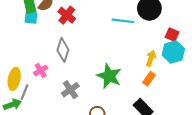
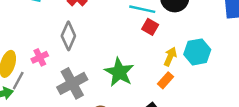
red square: (172, 35) -> (150, 27), moved
gray cross: (70, 90) -> (72, 83), size x1.4

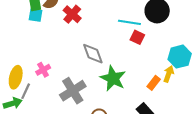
gray diamond: (68, 36) -> (93, 54), moved, turned -40
yellow arrow: (170, 57) -> (169, 74), moved

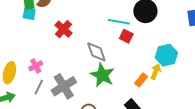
red cross: (72, 14) -> (64, 29), moved
gray diamond: (93, 54) -> (96, 52), moved
gray line: (26, 91) -> (39, 87), moved

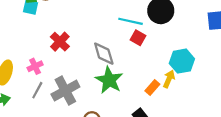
red cross: (64, 29) -> (60, 42), moved

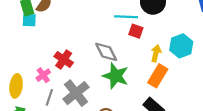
red cross: (60, 42) -> (64, 59), moved
yellow arrow: (169, 79) -> (156, 53), moved
orange rectangle: (152, 88) -> (158, 76), size x1.5

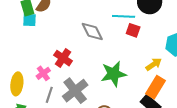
gray diamond: (106, 52) -> (92, 32), moved
yellow arrow: (156, 53) -> (154, 64), moved, turned 42
green star: (116, 76) -> (114, 74), turned -30
orange rectangle: (158, 76) -> (156, 87), moved

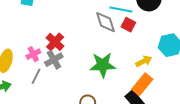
gray diamond: (92, 32) -> (105, 22), moved
gray cross: (75, 91) -> (54, 60), moved, size x0.7

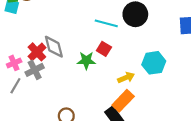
gray diamond: (105, 22) -> (54, 47), moved
red square: (128, 25) -> (104, 49), moved
green star: (103, 65) -> (86, 61), moved, size x0.7

